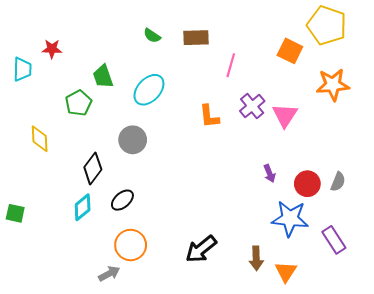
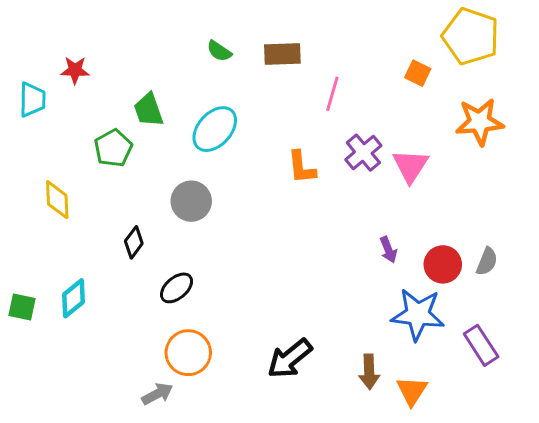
orange square: (290, 51) -> (418, 73), size x0.7
black diamond: (93, 168) -> (134, 242), size x0.7
cyan diamond: (83, 207) -> (74, 298), moved

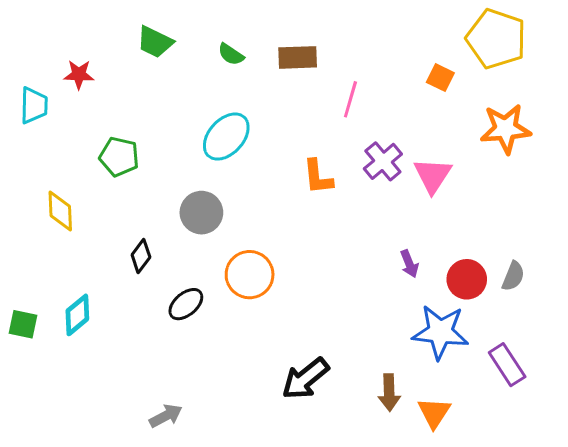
green trapezoid: (149, 110) -> (155, 42), moved, turned -45
green pentagon: (113, 148) -> (119, 157), turned -30
orange circle: (188, 353) -> (250, 275), moved

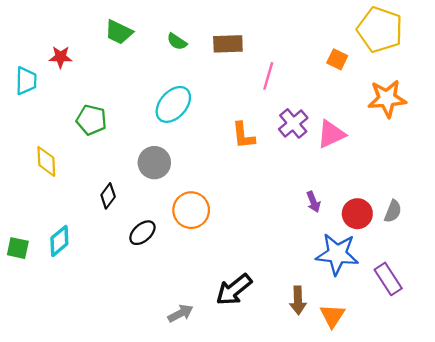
pink triangle: (433, 175) -> (331, 134), turned 32
gray arrow: (166, 416) -> (180, 313), moved

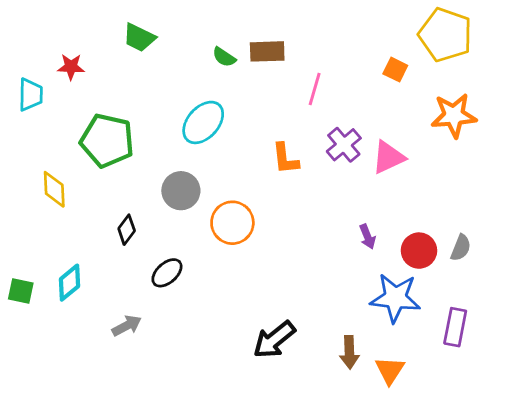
green semicircle: (177, 42) -> (224, 57), moved
green pentagon: (91, 120) -> (107, 141), size x1.5
orange circle: (191, 210) -> (232, 223), moved
purple rectangle: (388, 279) -> (455, 327), turned 44
gray arrow: (180, 313) -> (127, 326), moved

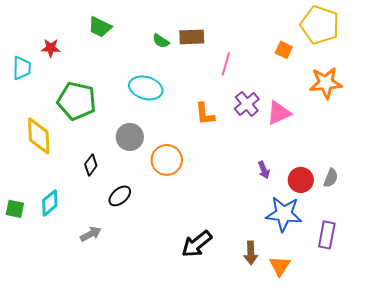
cyan ellipse: (203, 122) -> (146, 88), turned 64
yellow diamond: (54, 189) -> (39, 136), size x1.4

